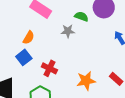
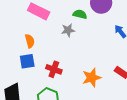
orange semicircle: (29, 38) -> (30, 41), turned -40
blue square: (24, 57) -> (27, 61), turned 35

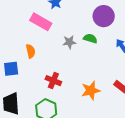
green semicircle: (80, 14) -> (90, 38), moved
blue square: (27, 61) -> (11, 69), moved

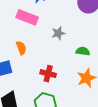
green semicircle: (90, 38) -> (83, 51), moved

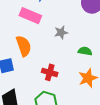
orange semicircle: (21, 48) -> (24, 46), size x1.5

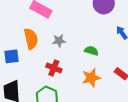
gray star: (61, 32) -> (59, 41), moved

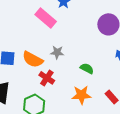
orange semicircle: (31, 39) -> (33, 59), moved, turned 120

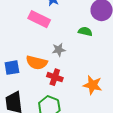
green semicircle: (87, 68) -> (85, 31), moved
orange star: (81, 95) -> (93, 85), turned 30

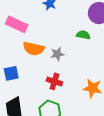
pink rectangle: (39, 19) -> (17, 24), moved
orange semicircle: (37, 63) -> (34, 49), moved

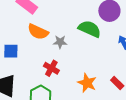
green semicircle: (83, 35) -> (90, 29), size x1.6

